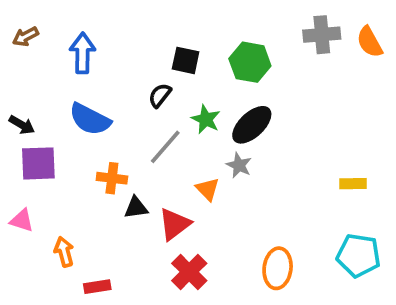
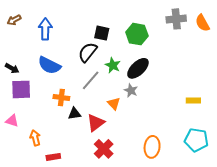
black semicircle: (160, 95) -> (88, 52), size x1.5

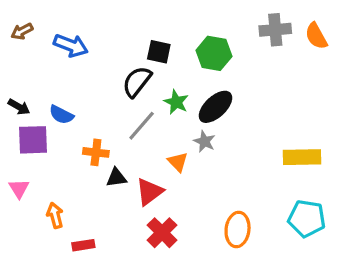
blue arrow: (45, 29) -> (71, 45), turned 110
blue semicircle: (49, 65) -> (61, 115), moved, size x0.7
yellow rectangle: (193, 101) -> (302, 157), size x1.6
pink triangle: (12, 121) -> (19, 189), turned 40

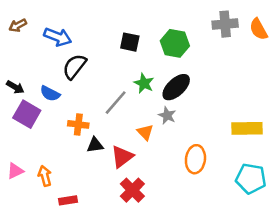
black semicircle: (137, 82) -> (74, 67), moved
purple square: (33, 140) -> (27, 114), turned 32
pink triangle: (19, 189) -> (15, 171), moved, turned 36
orange ellipse: (238, 230) -> (195, 159), moved

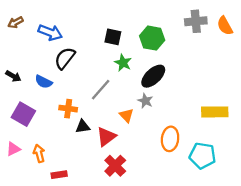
green star: (144, 83) -> (123, 63), moved
purple square: (27, 114) -> (23, 114), moved
cyan pentagon: (251, 179) -> (203, 156), moved

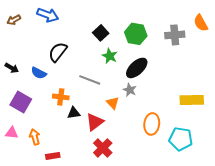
gray cross: (196, 21) -> (175, 35), moved
blue arrow: (50, 32) -> (48, 15), moved
black square: (113, 37) -> (101, 33), turned 35
gray line: (101, 90) -> (90, 80), turned 70
pink triangle: (13, 149) -> (12, 133), turned 32

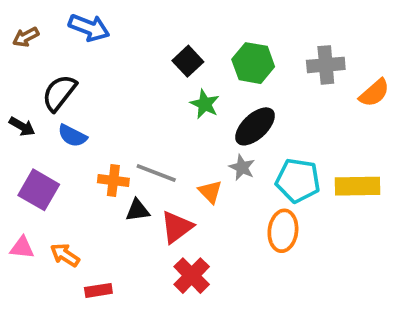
orange semicircle: (201, 23) -> (374, 93), moved, turned -102
black semicircle: (58, 52) -> (59, 93), moved
gray line: (90, 80) -> (156, 173), moved
orange arrow: (35, 137) -> (65, 255), turned -42
cyan pentagon: (181, 139) -> (298, 180), moved

